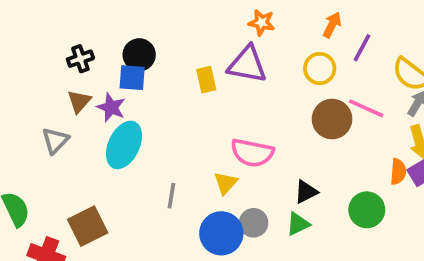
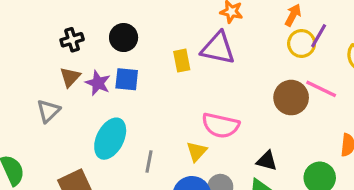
yellow circle: (320, 69) -> (302, 43), moved
blue square: (132, 78) -> (127, 79), moved
cyan ellipse: (124, 145) -> (110, 139), moved
black triangle: (306, 192) -> (267, 161), turned 40

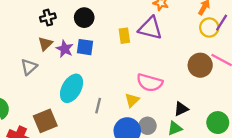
black triangle: (267, 161) -> (181, 109), turned -42

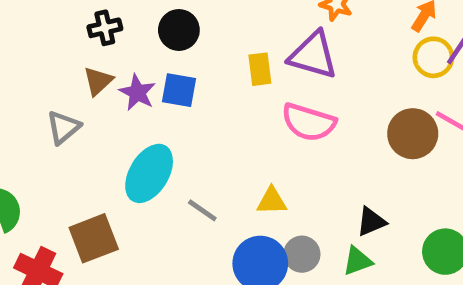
pink semicircle: (150, 83) -> (309, 122), moved
yellow triangle: (132, 100) -> (272, 201), turned 42
gray line: (98, 106) -> (202, 210), turned -70

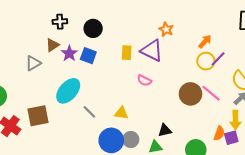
pink semicircle: (309, 122) -> (144, 80), size x0.6

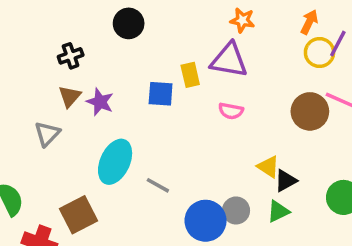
black circle: (93, 28) -> (129, 23), moved
blue square: (88, 56) -> (161, 94), moved
yellow triangle: (121, 113) -> (268, 167), moved, turned 40

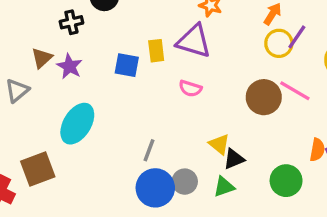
black cross: (71, 56) -> (71, 22), moved
gray line: (158, 185) -> (149, 150), moved, turned 75

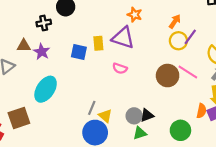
brown triangle: (42, 58) -> (24, 46), turned 40
yellow triangle: (219, 144) -> (105, 116), moved
gray circle: (185, 182) -> (134, 116), moved

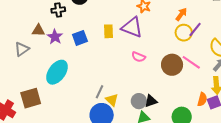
blue square: (79, 52) -> (80, 38), moved, turned -35
pink semicircle: (120, 68) -> (139, 57), moved

